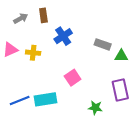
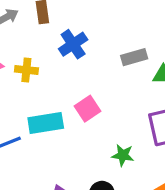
gray rectangle: (103, 44) -> (134, 57), turned -35
cyan rectangle: (46, 99) -> (46, 123), moved

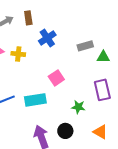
cyan rectangle: (46, 123) -> (35, 100), moved

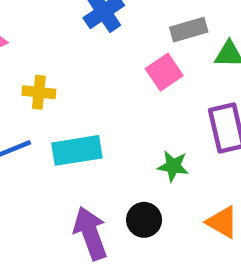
yellow cross: (18, 54) -> (39, 92), moved
pink square: (56, 78) -> (164, 72), moved

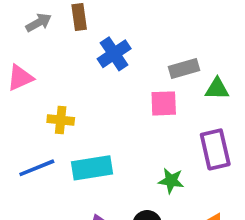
pink square: (164, 72) -> (164, 103), turned 32

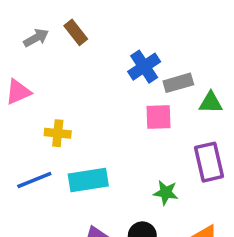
brown rectangle: (79, 17) -> (76, 32), turned -30
blue cross: (114, 54) -> (144, 67), moved

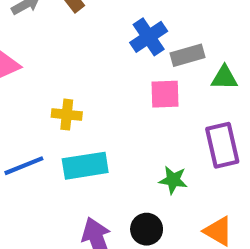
yellow cross: (58, 133) -> (67, 115), moved

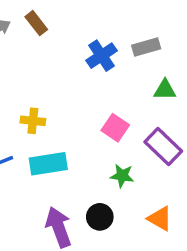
gray rectangle: (187, 55) -> (146, 47), moved
pink square: (165, 94) -> (115, 128), moved, turned 36
purple rectangle: (222, 145) -> (163, 147), turned -33

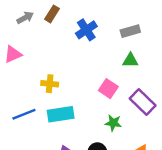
brown rectangle: (36, 23) -> (52, 14), turned 70
blue cross: (101, 56) -> (86, 30), moved
green triangle: (165, 90) -> (130, 60), moved

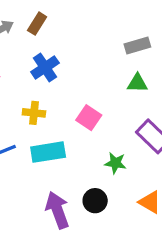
blue cross: (86, 30) -> (45, 67), moved
pink square: (108, 89) -> (89, 118), moved

